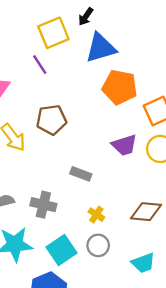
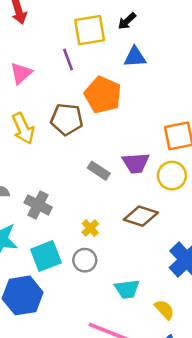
blue triangle: (101, 48) -> (135, 57), size x0.7
orange pentagon: (120, 87) -> (103, 95), moved
gray rectangle: (81, 174) -> (99, 171), moved
brown diamond: (146, 212) -> (141, 216), moved

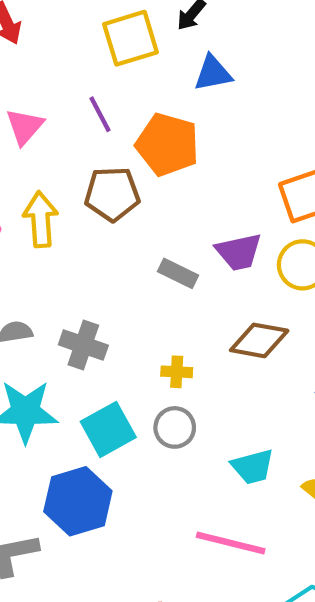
purple line: (68, 60) -> (100, 114), moved
yellow arrow: (23, 128) -> (41, 219), turned -152
yellow cross: (90, 228) -> (177, 372), turned -36

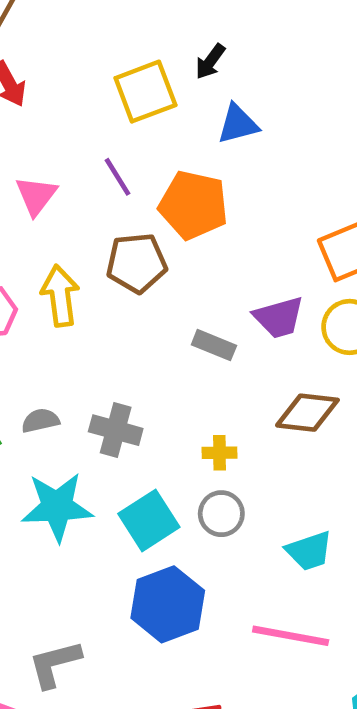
blue hexagon: (78, 501) -> (168, 604), moved

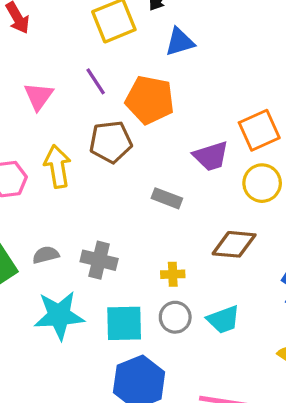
purple trapezoid: (279, 317) -> (211, 156), moved
cyan square: (149, 520) -> (124, 323), turned 33
cyan trapezoid: (309, 551) -> (223, 319), moved

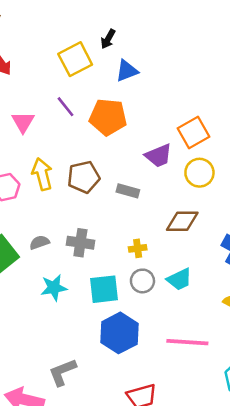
brown pentagon: (111, 142) -> (84, 177), moved
cyan star: (59, 315) -> (54, 288), size x0.7

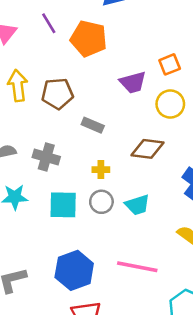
orange square: (194, 133) -> (170, 64), size x0.7
gray rectangle: (128, 191) -> (93, 125), moved
blue hexagon: (119, 333) -> (74, 270), moved

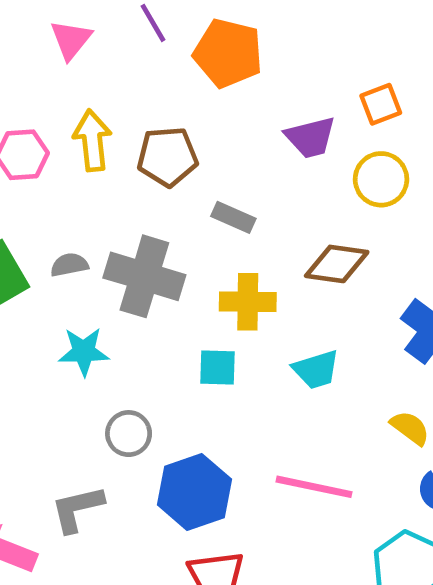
gray cross: (46, 157) -> (144, 276), size x1.5
yellow cross: (101, 170) -> (248, 302), size x1.6
gray circle: (101, 202) -> (129, 434), moved
cyan square: (63, 205) -> (217, 368), moved, size x0.7

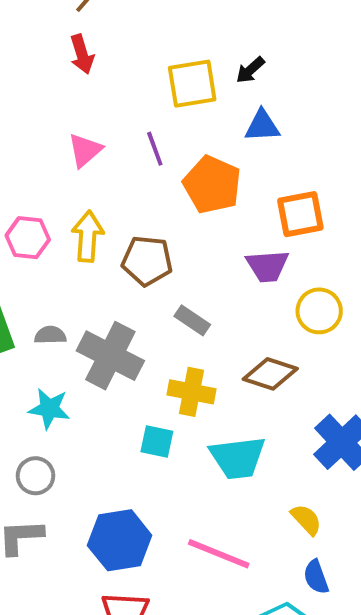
orange square: (381, 104) -> (300, 214), moved, size x1.4
cyan trapezoid: (316, 370) -> (238, 458), size x1.4
gray circle: (129, 434) -> (35, 476), moved

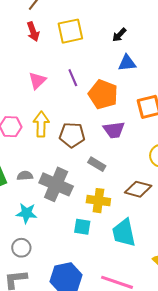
yellow square: (192, 84) -> (70, 31), moved
purple trapezoid: (267, 266) -> (114, 130), moved
cyan trapezoid: (238, 458) -> (124, 233), turned 88

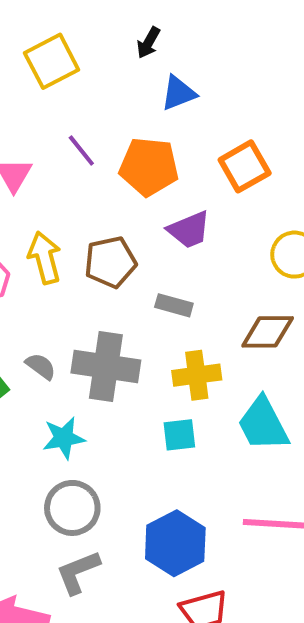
gray semicircle: (25, 176) -> (41, 366), turned 56
gray circle: (21, 248) -> (72, 508), size x1.4

